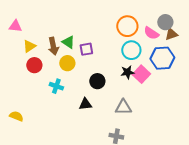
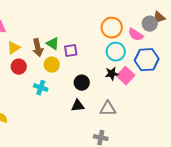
brown triangle: (171, 34) -> (159, 18), moved
black triangle: (85, 104) -> (78, 106), moved

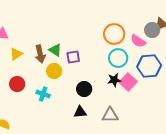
red circle: (19, 67) -> (17, 84), moved

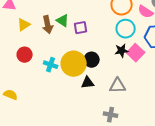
yellow circle: (54, 71) -> (74, 64), moved, size x1.6

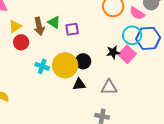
cyan circle: (126, 29) -> (132, 35), moved
red circle: (25, 55) -> (21, 42), moved

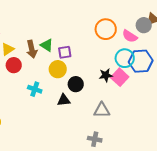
yellow circle: (65, 65) -> (58, 69), moved, size x0.7
black triangle: (79, 84) -> (64, 100), moved

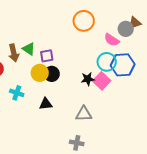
orange circle: (106, 29) -> (84, 21), moved
black circle: (76, 84) -> (52, 74), moved

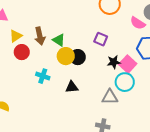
green triangle: (29, 49) -> (59, 40), moved
purple square: (47, 56) -> (101, 39), moved, turned 32
cyan circle: (107, 62) -> (125, 82), moved

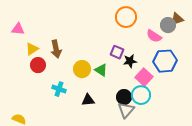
green triangle: (59, 40) -> (101, 70), moved
black circle: (78, 57) -> (124, 97), moved
black star: (114, 62) -> (130, 61), moved
gray triangle: (110, 97) -> (126, 110), turned -48

